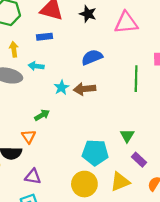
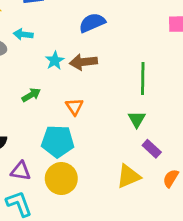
green line: (136, 79) -> (143, 79), moved
orange triangle: (29, 136) -> (74, 107), moved
cyan pentagon: (95, 153) -> (58, 141), moved
yellow circle: (84, 184) -> (61, 178), moved

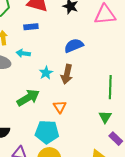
brown arrow: (83, 62) -> (67, 74), turned -72
green arrow: (31, 95) -> (28, 98), size x1.6

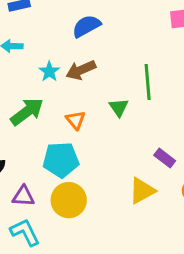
brown arrow: (67, 74) -> (81, 70), turned 60
green triangle: (105, 117) -> (119, 107), moved

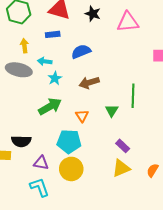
blue semicircle: (86, 26) -> (81, 52), moved
cyan star: (49, 71) -> (55, 78), moved
purple rectangle: (165, 158) -> (123, 146), moved

